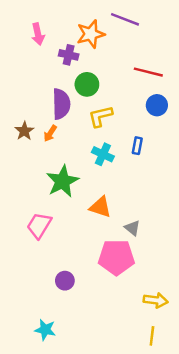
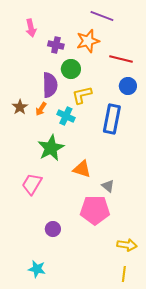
orange star: (91, 34) -> (88, 41), moved
blue rectangle: (137, 146) -> (112, 119), size x2.0
cyan cross: (103, 154) -> (66, 116), moved

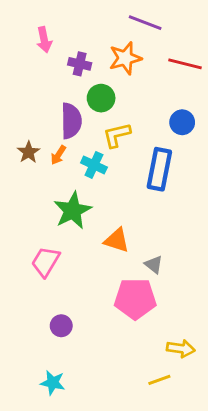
red line: (121, 59) -> (185, 64), moved
purple circle: (53, 229) -> (61, 326), moved
yellow line: (124, 274) -> (159, 380), moved, turned 63

